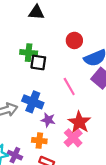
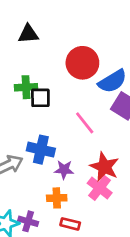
red circle: (74, 40) -> (82, 63), size x1.5

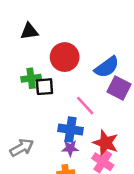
red circle: (82, 63) -> (65, 57), moved
blue cross: (41, 150) -> (71, 130), moved

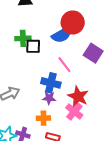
red circle: (65, 57) -> (73, 23), moved
blue semicircle: (107, 67) -> (62, 35), moved

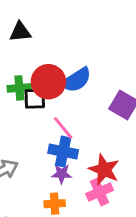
red circle: (73, 23) -> (48, 82), moved
pink line: (64, 65) -> (63, 128), moved
pink cross: (74, 111) -> (100, 192), turned 30

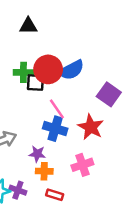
red star: (104, 170) -> (91, 127), moved
purple star: (62, 174) -> (37, 154), moved

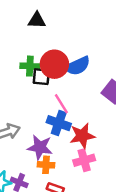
red star: (91, 127) -> (82, 136), moved, turned 30
purple star: (37, 154) -> (40, 147), size x1.5

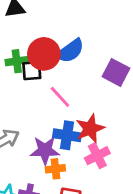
blue cross: (59, 123) -> (67, 135), moved

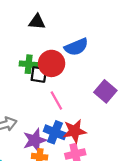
blue semicircle: (70, 51) -> (76, 47), moved
purple star: (45, 150) -> (35, 140), turned -30

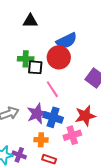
red circle: (52, 63) -> (59, 57), moved
red star: (75, 131) -> (85, 116), moved
purple star: (35, 140) -> (37, 114), moved

